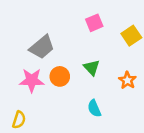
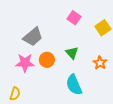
pink square: (94, 23) -> (74, 18), turned -32
cyan semicircle: (94, 108) -> (74, 85), size x1.5

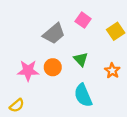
gray trapezoid: (33, 37) -> (54, 34), moved
yellow semicircle: (15, 94) -> (17, 105), turned 32

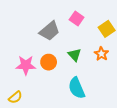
orange star: (112, 71) -> (101, 54), moved

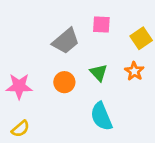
pink square: (77, 19) -> (101, 25), turned -32
pink star: (26, 65) -> (19, 86), moved

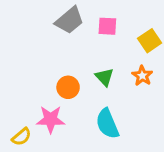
gray trapezoid: (66, 41) -> (70, 20), moved
pink star: (19, 86) -> (51, 119), moved

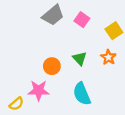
pink square: (107, 26) -> (82, 20), turned 32

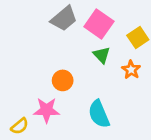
pink square: (82, 20) -> (99, 24), size x1.5
green triangle: (80, 58) -> (102, 55), moved

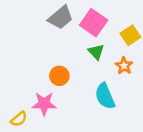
cyan semicircle: (99, 114) -> (105, 96), moved

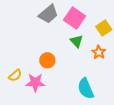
cyan semicircle: (105, 96) -> (86, 89), moved
yellow semicircle: (19, 119) -> (15, 75), moved

